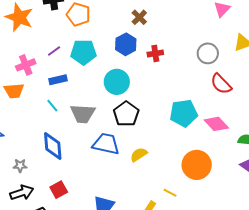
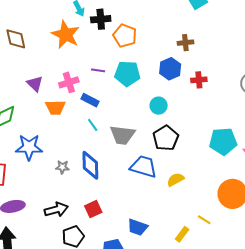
brown cross: (139, 17) -> (185, 43), turned 35
purple line: (54, 51) -> (98, 70), turned 40
blue rectangle: (58, 80) -> (90, 100), moved, turned 36
cyan circle: (117, 82) -> (159, 106), size x0.7
gray star: (20, 166) -> (62, 167), moved

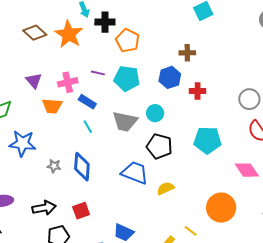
brown diamond: (16, 39) -> (35, 33), moved, turned -40
gray trapezoid: (122, 135) -> (125, 121), moved
black pentagon: (166, 138) -> (159, 146), turned -30
cyan pentagon: (223, 141) -> (208, 140), moved

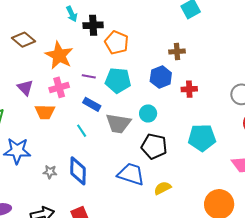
orange star: (69, 34) -> (59, 55), moved
blue rectangle: (87, 102) -> (92, 104), moved

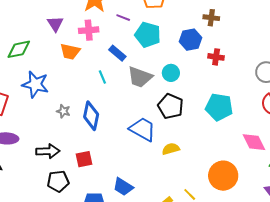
purple line: (89, 76) -> (123, 18), moved

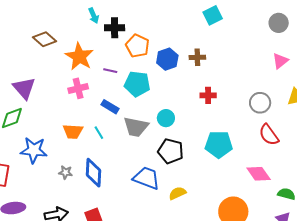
purple triangle: (55, 24) -> (24, 88), moved, size x1.4
blue hexagon: (190, 40) -> (167, 59), moved
orange trapezoid: (70, 52) -> (73, 131), moved

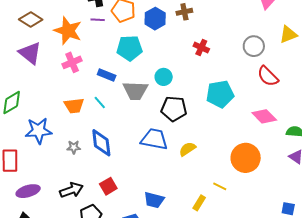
purple line: (110, 71) -> (98, 20), moved
purple triangle: (24, 88) -> (30, 53), moved
red cross: (208, 95) -> (201, 48), turned 35

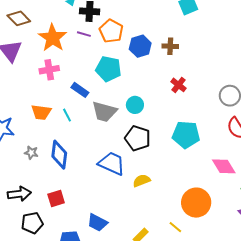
yellow line: (220, 186) -> (175, 227), moved

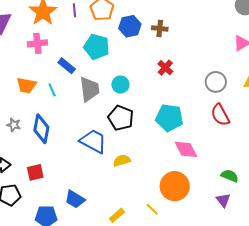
purple line: (84, 34) -> (74, 10), turned 64
gray trapezoid: (104, 112) -> (90, 89), turned -116
pink diamond: (224, 166) -> (186, 149), moved

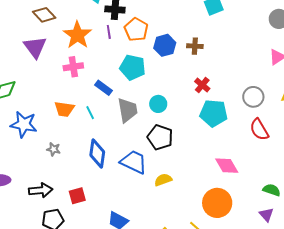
cyan pentagon: (169, 118) -> (214, 113), moved
blue diamond: (41, 129) -> (97, 153), moved

